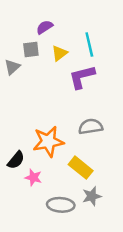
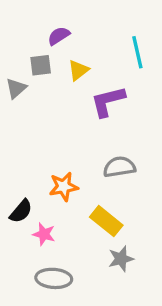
cyan line: (89, 45) -> (137, 52), moved
orange star: (48, 141) -> (64, 187), size x0.7
gray ellipse: (61, 205) -> (54, 278), moved

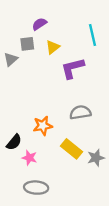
gray star: (121, 259) -> (96, 158), moved

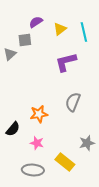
yellow triangle: (53, 47) -> (60, 29), moved
gray semicircle: (80, 112) -> (73, 102), turned -60
yellow rectangle: (71, 149) -> (65, 162), moved
pink star: (29, 158) -> (37, 143), moved

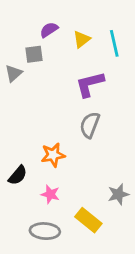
gray semicircle: (73, 102) -> (90, 125), moved

